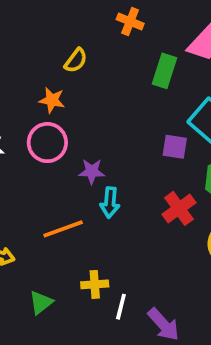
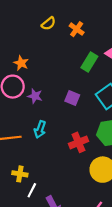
yellow semicircle: (76, 60) -> (48, 24), moved
purple square: (175, 147) -> (72, 98), moved
purple star: (92, 171) -> (35, 96), moved

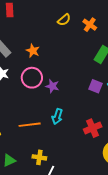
orange star: (21, 63) -> (33, 51), moved
purple square: (72, 98) -> (95, 86), moved

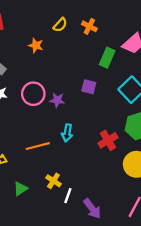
orange star: (33, 51) -> (36, 45), moved
purple square: (95, 86) -> (89, 87), moved
yellow cross: (39, 157) -> (53, 181), turned 32

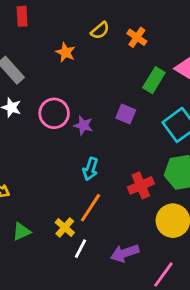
orange line: (38, 146) -> (91, 208), moved, turned -50
purple arrow: (92, 209) -> (125, 253), moved, turned 100

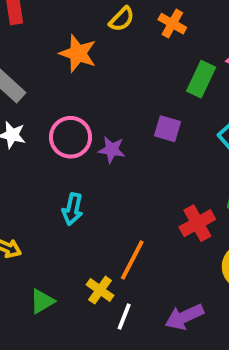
orange star: (65, 52) -> (78, 53), size x1.4
cyan arrow: (90, 169) -> (73, 209), moved

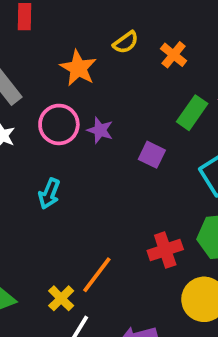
pink circle: (71, 137) -> (59, 124), moved
purple star: (112, 150) -> (100, 130), moved
cyan arrow: (73, 209) -> (49, 194), moved

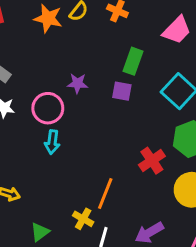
orange star: (78, 68) -> (48, 18), moved
green rectangle: (192, 113) -> (133, 61), moved
pink circle: (59, 124) -> (48, 108), moved

